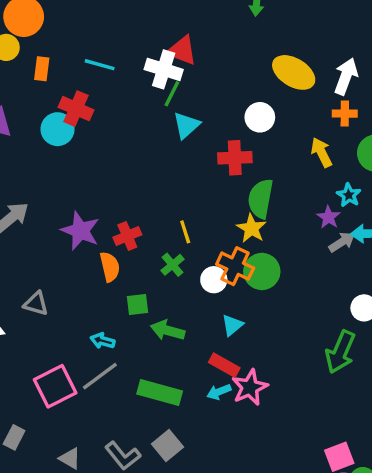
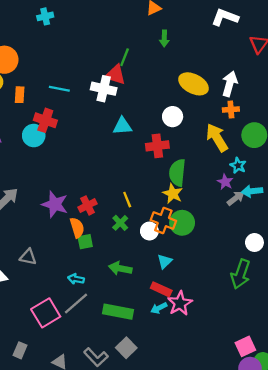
green line: (172, 94) -> (125, 57), moved
cyan triangle: (186, 125) -> (122, 126), turned 42
yellow arrow: (322, 152) -> (217, 138), size x1.4
green square: (137, 304) -> (85, 242), moved

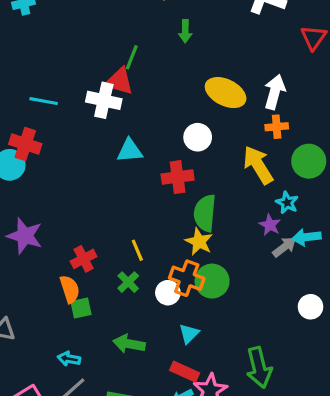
purple star: (55, 204) -> (25, 236), moved
green arrow: (241, 274) -> (259, 368), moved, turned -32

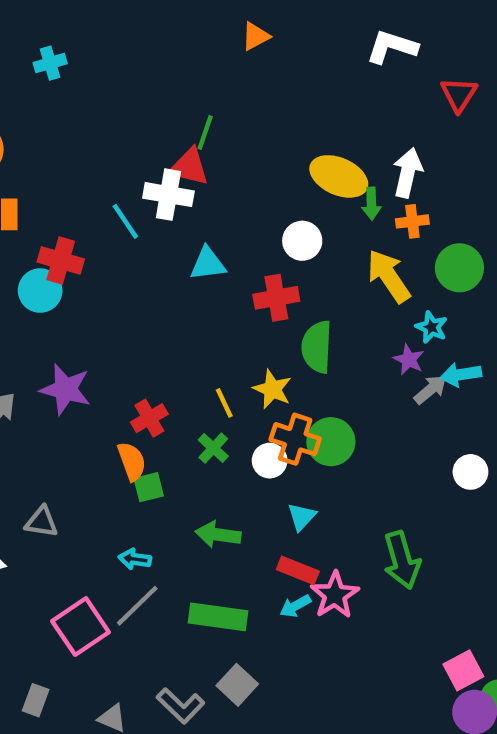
green arrow: (185, 31) -> (371, 204), moved
cyan line: (44, 101) -> (125, 221), moved, turned 48
yellow star: (199, 242) -> (272, 389), moved

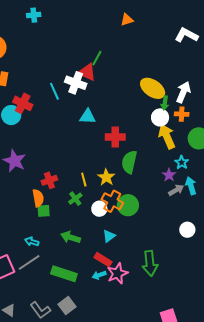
white circle: (302, 241) -> (160, 117), moved
cyan arrow: (461, 375) -> (191, 186), turned 72

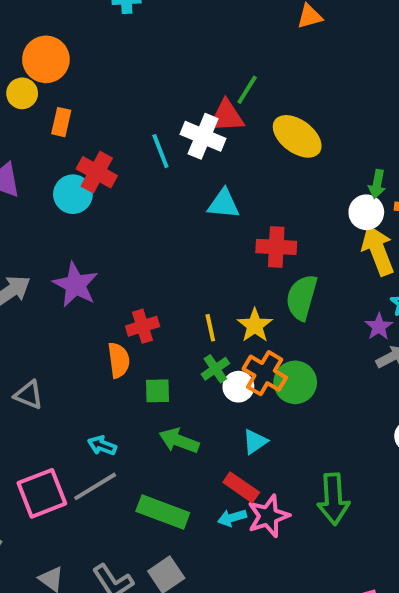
red triangle: (87, 72) -> (226, 116), turned -30
yellow ellipse: (153, 88) -> (297, 136), moved
green cross: (75, 199) -> (215, 369), moved
green square: (44, 211) -> (158, 391), moved

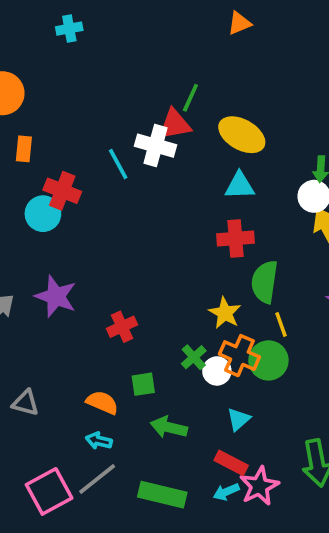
cyan triangle: (224, 204) -> (240, 186), moved
yellow line: (210, 328) -> (281, 324), moved
orange semicircle: (119, 360) -> (102, 403), moved, turned -52

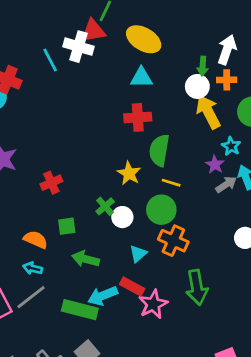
yellow line: (281, 324) -> (171, 183), turned -54
orange cross: (239, 356) -> (173, 241), moved
cyan arrow: (226, 492) -> (103, 296), moved, size x1.5

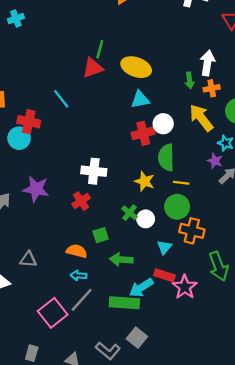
white cross: (78, 47) -> (94, 171), moved
white circle: (197, 86) -> (163, 124), moved

